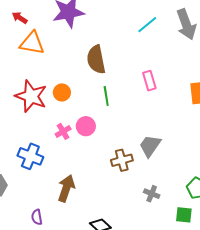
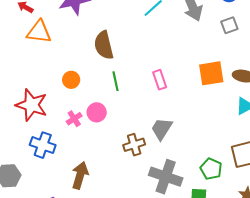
pink rectangle: (149, 81) -> (160, 80), moved
red star: (31, 96) -> (32, 105), moved
gray cross: (152, 194) -> (166, 177), size x2.0

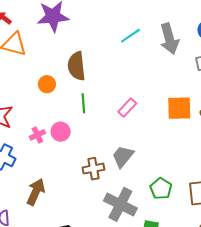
orange circle: (71, 80) -> (47, 84), moved
pink rectangle: (160, 80) -> (127, 108), turned 54
green pentagon: (211, 169) -> (161, 189), moved

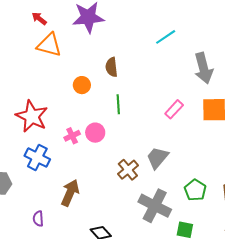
gray arrow: (169, 39) -> (204, 68), moved
brown semicircle: (76, 66) -> (112, 67), size x0.7
pink rectangle: (127, 108) -> (174, 109), moved
brown cross: (93, 169) -> (128, 170), turned -30

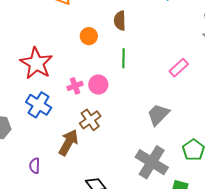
brown cross: (128, 170) -> (90, 120), moved

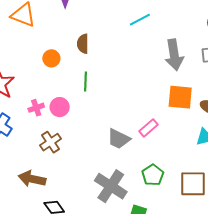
pink rectangle: (179, 68) -> (148, 128), moved
gray trapezoid: (158, 115) -> (119, 139), turned -110
brown arrow: (68, 142) -> (32, 179), moved, turned -108

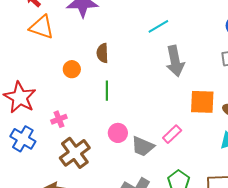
gray arrow: (174, 55) -> (175, 61), moved
pink circle: (60, 107) -> (118, 133), moved
brown cross: (50, 142) -> (75, 153), size x1.4

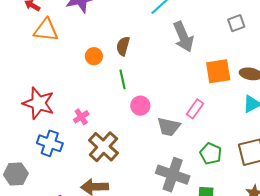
brown semicircle: (102, 53) -> (123, 46), moved, turned 30
orange circle: (72, 69) -> (94, 56), moved
pink circle: (118, 133) -> (140, 106), moved

